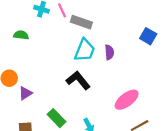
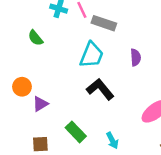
green semicircle: (21, 35) -> (35, 38), turned -136
cyan trapezoid: (85, 50) -> (92, 55), moved

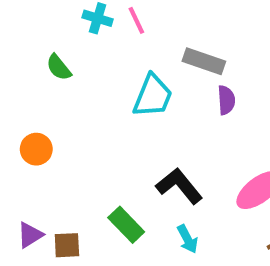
gray rectangle: (104, 23) -> (204, 61), moved
black L-shape: (100, 89) -> (179, 186), moved
purple triangle: (40, 104) -> (30, 235), moved

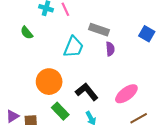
orange circle: (36, 149) -> (49, 82), moved, size x1.6

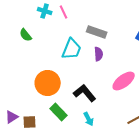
purple semicircle: (110, 49) -> (99, 54), moved
pink ellipse: (126, 94) -> (124, 81), moved

